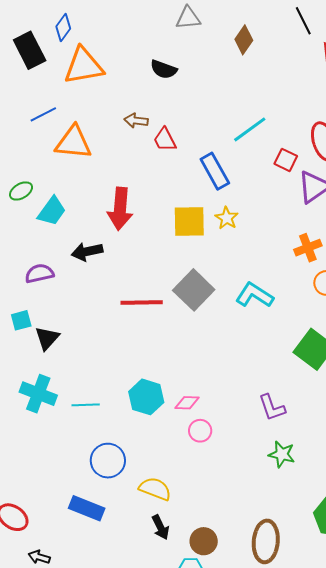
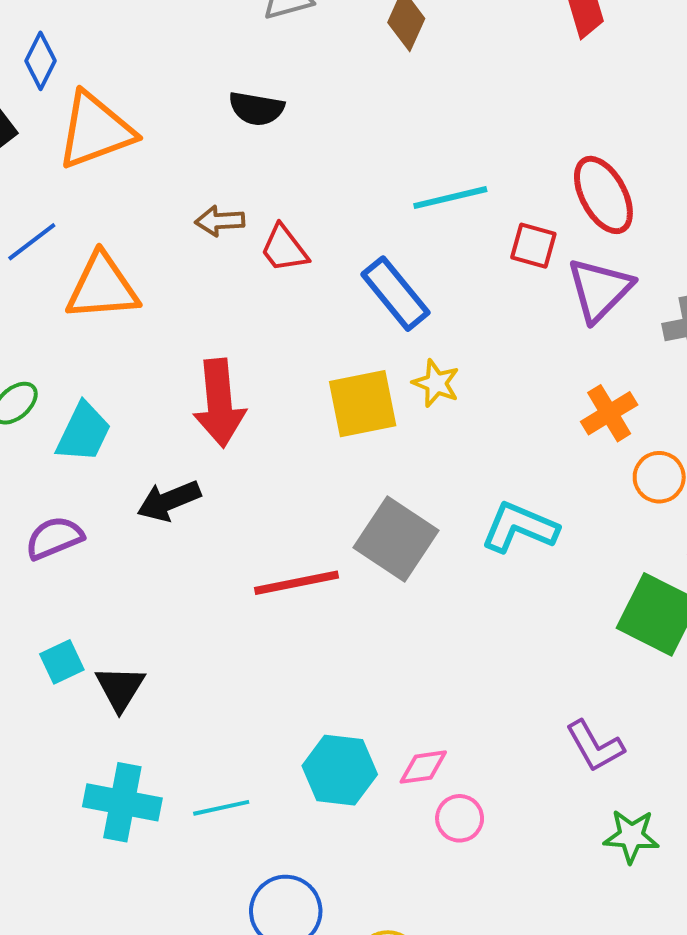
cyan line: (250, 129) -> (450, 198), turned 33
purple semicircle: (39, 273) -> (54, 538), moved

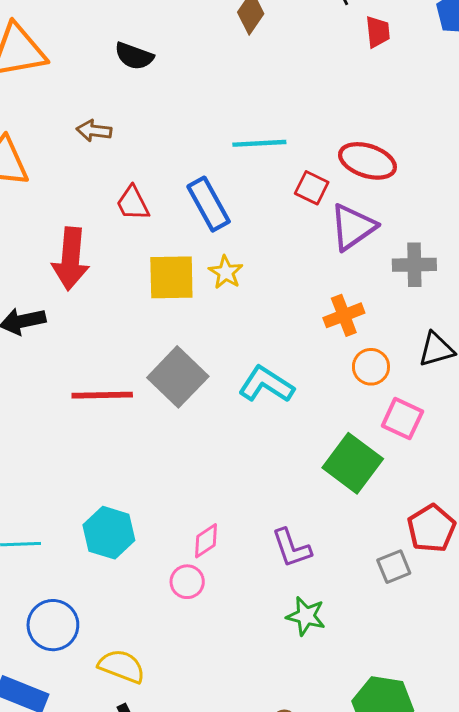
red ellipse: (603, 195) -> (368, 161), turned -54
red trapezoid: (284, 249) -> (133, 203), moved
pink diamond: (423, 767) -> (206, 541), moved, turned -36

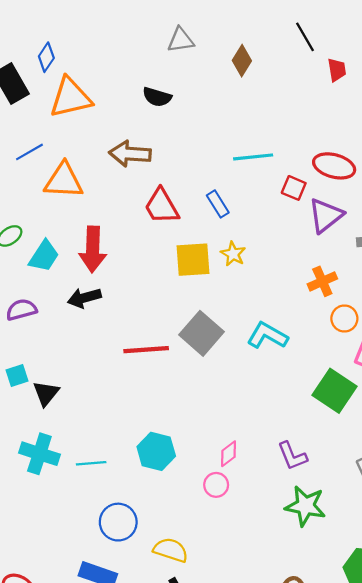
brown arrow: (94, 131) -> (130, 154), size x1.6
red trapezoid: (133, 203) -> (162, 206), size x1.4
blue rectangle: (209, 204) -> (218, 204), size x0.7
red arrow: (71, 259) -> (93, 249), moved
green star: (306, 616) -> (305, 506), size x1.4

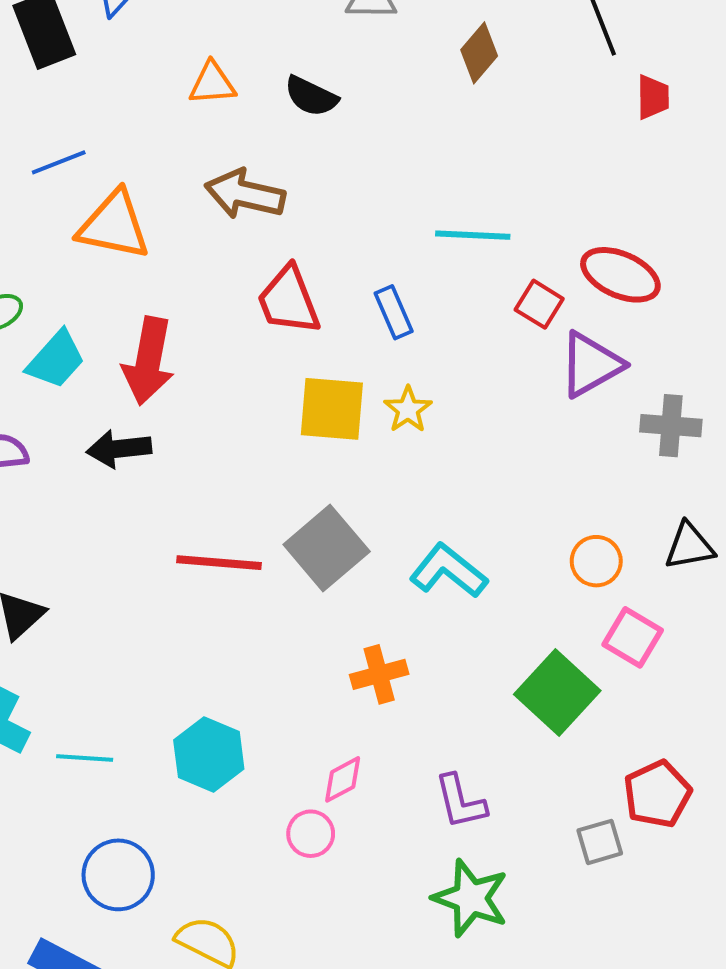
orange triangle: (70, 98) -> (212, 84), moved, size x0.6
orange cross: (322, 281) -> (379, 674), moved

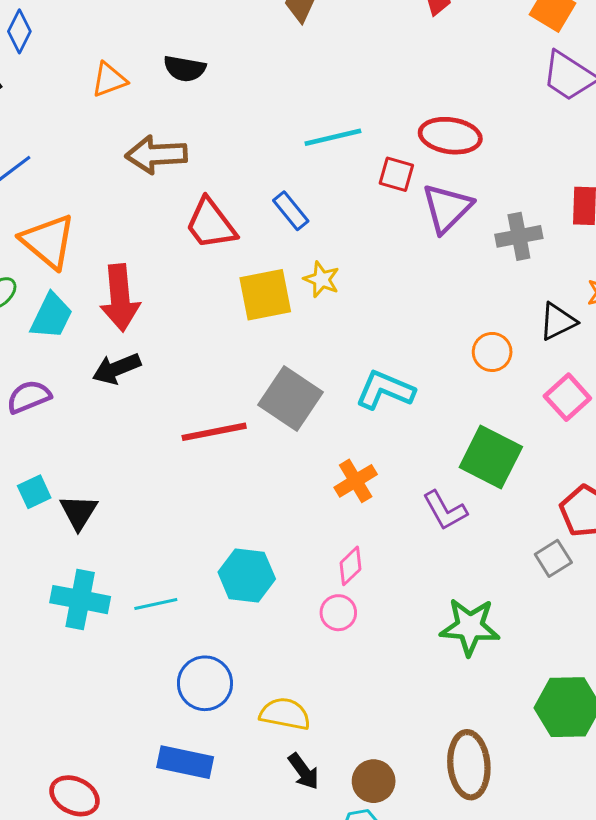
orange triangle: (114, 225) -> (48, 241), moved, turned 44
pink square: (633, 637) -> (567, 397), moved, turned 33
purple L-shape: (460, 802) -> (445, 510), moved

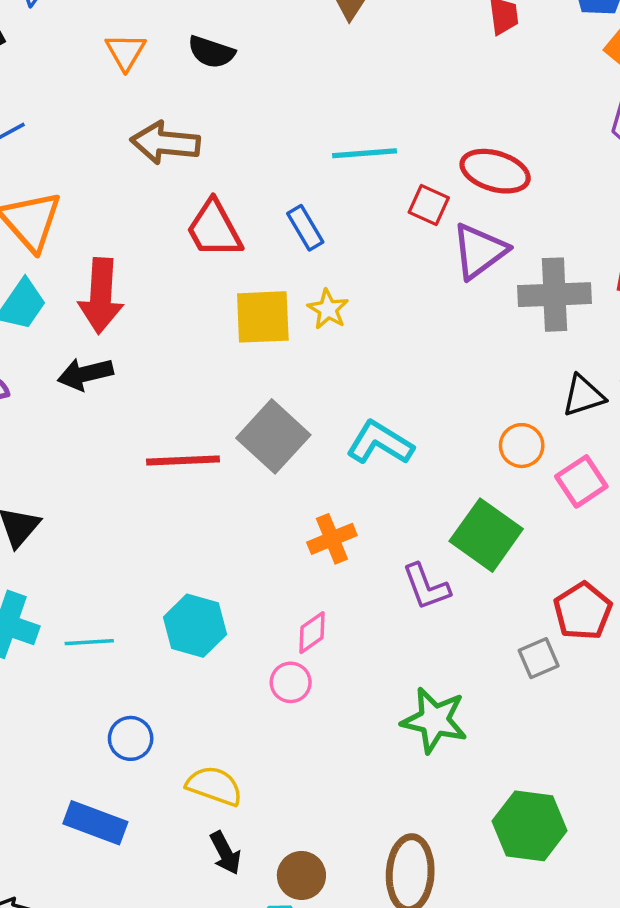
orange triangle: (109, 80) -> (126, 52), turned -48
gray cross: (519, 236) -> (554, 295), size x1.4
orange circle: (492, 352) -> (522, 446), moved
blue circle: (205, 683) -> (131, 738), size x0.7

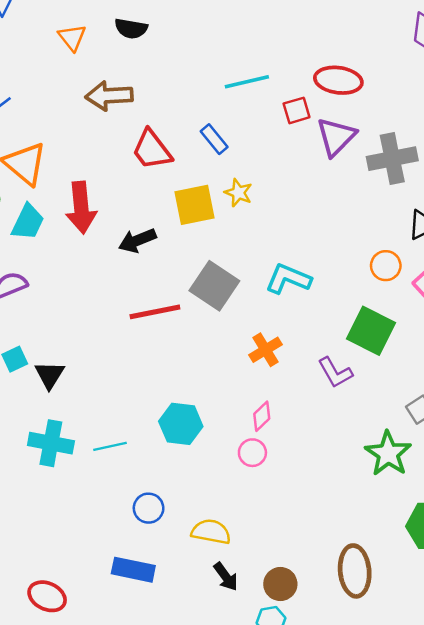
red square: (429, 205) -> (297, 110), turned -32
black arrow: (85, 374) -> (137, 241), moved
green star: (434, 720) -> (388, 454), moved, turned 30

